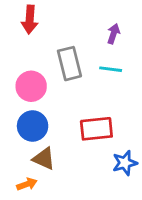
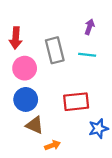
red arrow: (30, 20) -> (16, 38), moved
orange arrow: (27, 184) -> (53, 145), moved

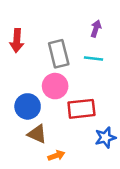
pink circle: (25, 68) -> (55, 86), moved

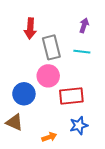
red arrow: (17, 41) -> (30, 28), moved
brown triangle: (37, 134) -> (14, 122), moved
blue star: (105, 138) -> (79, 125), moved

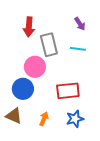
purple arrow: (84, 25) -> (80, 24), turned 128
pink circle: (48, 76) -> (35, 67), moved
orange arrow: (49, 137) -> (44, 119), moved, turned -48

